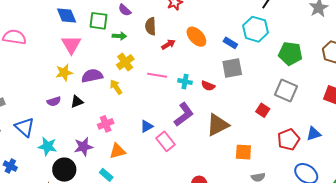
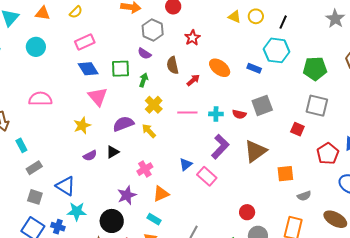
green arrow: (119, 36) -> (144, 80), turned -64
gray square: (232, 68) -> (262, 105), moved
yellow star: (64, 73) -> (82, 125), moved
cyan star: (47, 146) -> (77, 211), moved

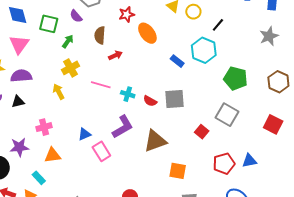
orange ellipse: (220, 68) -> (147, 33), moved
purple semicircle: (123, 124) -> (21, 76), moved

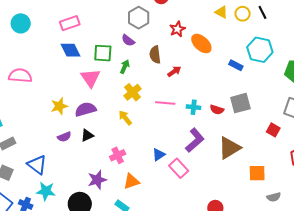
black line: (218, 25) -> (262, 12), moved, turned -56
pink triangle: (19, 44) -> (90, 78), moved

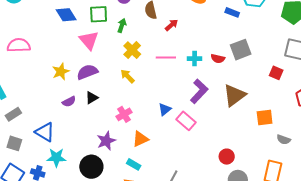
gray semicircle: (274, 197) -> (284, 140), turned 40

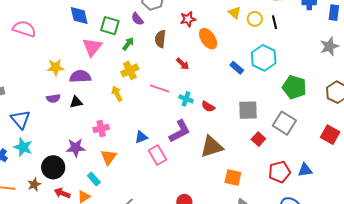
red arrow: (171, 25) -> (183, 64), moved, turned 64
gray square: (241, 50) -> (248, 110), moved
orange triangle: (140, 139) -> (109, 157), turned -48

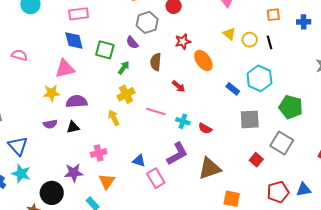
pink semicircle: (24, 29) -> (19, 55), size x0.7
pink triangle: (92, 47) -> (65, 69), moved, turned 40
gray square: (248, 110) -> (250, 119), moved
blue triangle: (141, 137) -> (139, 161), turned 40

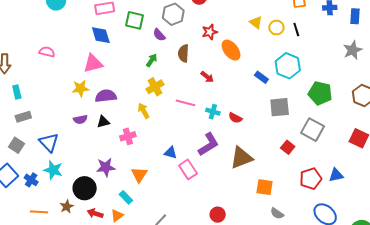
green square: (105, 50) -> (134, 20), moved
pink cross: (99, 153) -> (128, 136), moved

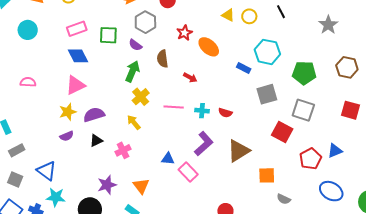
black line: (296, 29) -> (281, 12), moved
green arrow: (152, 60) -> (132, 71), size x1.5
purple semicircle: (80, 119) -> (67, 136), moved
red square: (288, 147) -> (282, 132), size x1.5

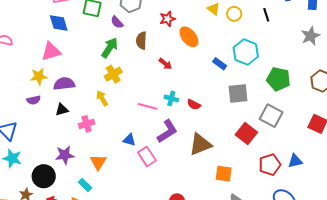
pink line: (174, 107) -> (147, 106), moved

